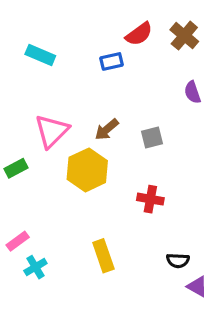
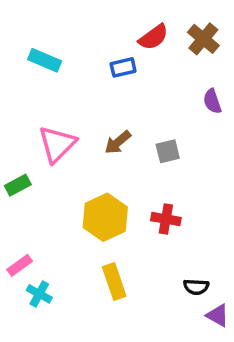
yellow hexagon: (87, 170) -> (105, 217), moved
cyan cross: (35, 267) -> (39, 294), turned -30

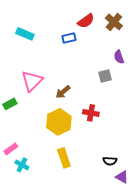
brown arrow: (118, 142) -> (63, 92), moved
gray square: (168, 151) -> (105, 76), moved
red cross: (166, 219) -> (91, 113), moved

